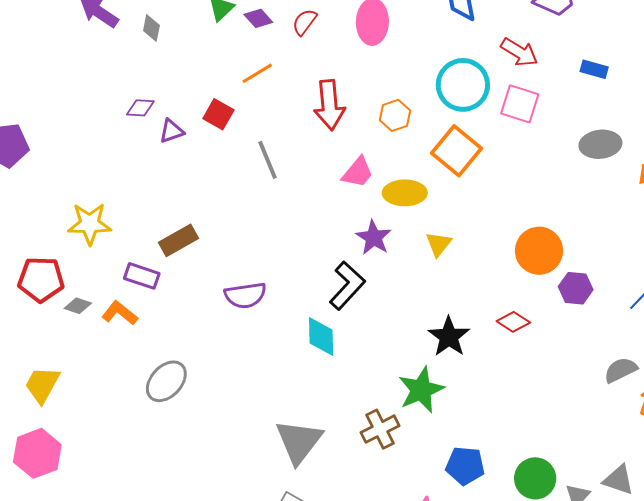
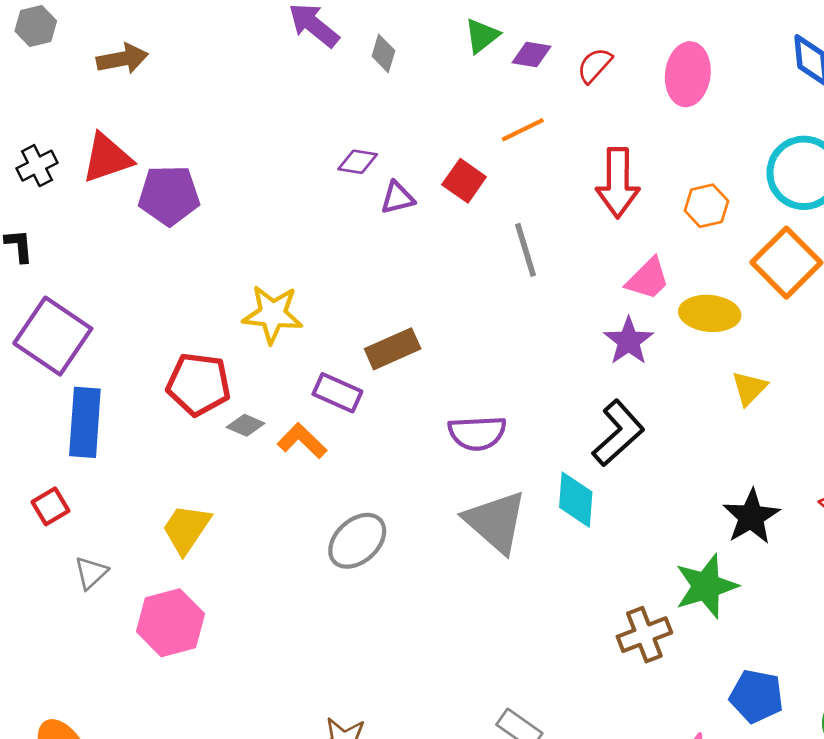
purple diamond: (258, 18) -> (532, 54), turned -44
purple star: (374, 238) -> (629, 341), moved
gray triangle: (299, 441) -> (496, 522), moved, turned -32

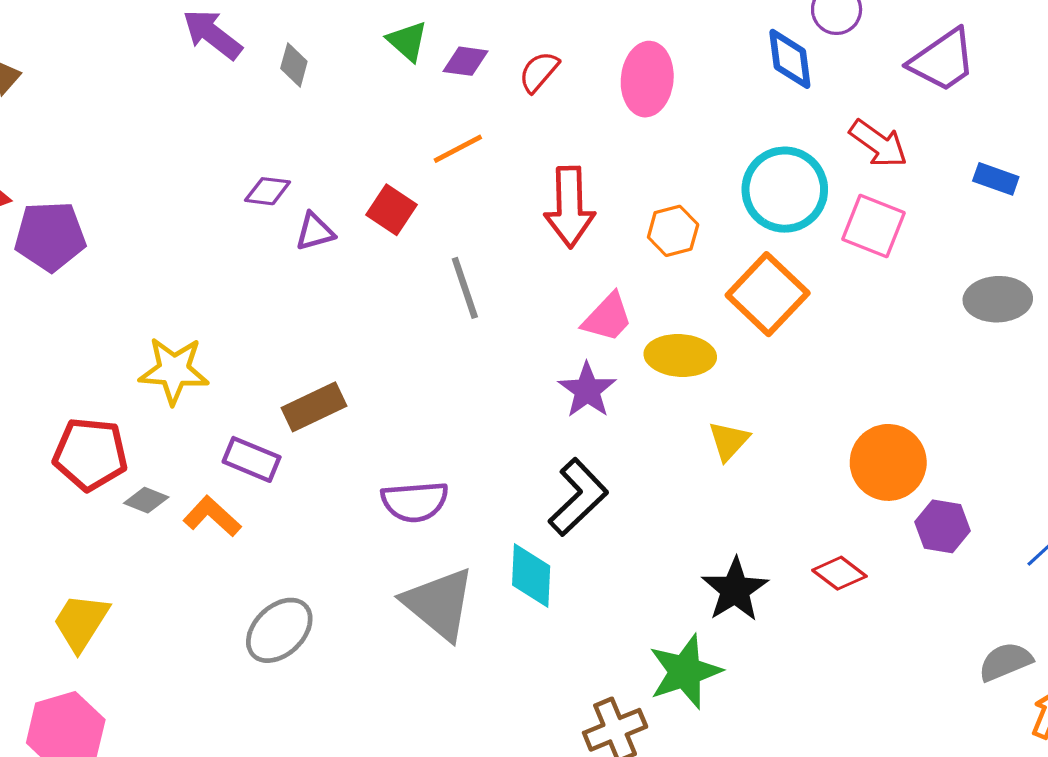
green triangle: (482, 36) -> (407, 41), turned -39

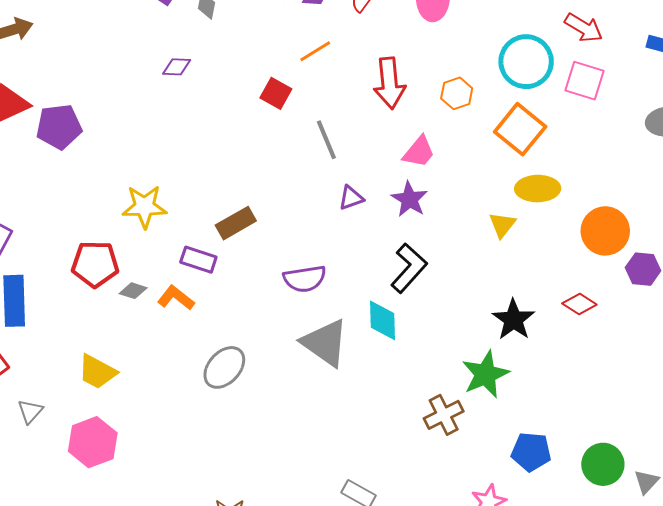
purple diamond: (268, 191) -> (177, 67), moved
purple triangle: (315, 232) -> (351, 198), moved
yellow ellipse: (680, 356) -> (538, 189), moved
yellow trapezoid: (81, 622) -> (97, 372), turned -90

